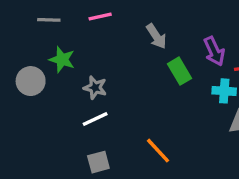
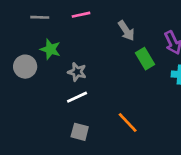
gray square: (98, 162) -> (80, 132), turned 30

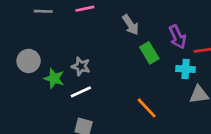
green star: (50, 49) -> (54, 78), moved
orange line: (128, 122) -> (147, 108), moved

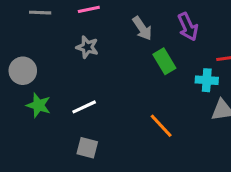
purple arrow: (177, 37) -> (188, 27), moved
gray star: (81, 66) -> (87, 47), moved
green star: (54, 78) -> (39, 105), moved

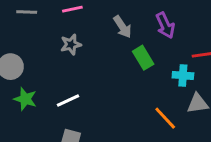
gray star: (87, 47) -> (71, 44), turned -30
orange line: (161, 126) -> (165, 118), moved

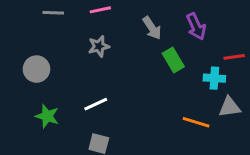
green star: (25, 99) -> (47, 116), moved
orange line: (165, 118) -> (196, 122), turned -30

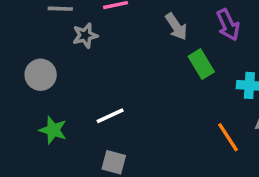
gray star: (99, 46) -> (85, 35), moved
orange line: (196, 122) -> (228, 137), turned 40

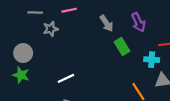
green star: (53, 130) -> (21, 75), moved

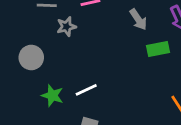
green rectangle: (122, 46) -> (158, 49), turned -70
green star: (21, 75) -> (52, 96), moved

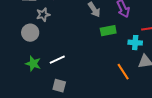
gray circle: (31, 58) -> (30, 33), moved

